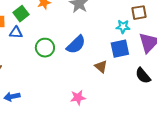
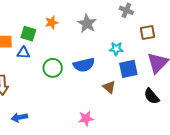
green square: (21, 14) -> (28, 34), turned -35
cyan star: (123, 27) -> (116, 49), moved
blue semicircle: (76, 45) -> (84, 65), turned 30

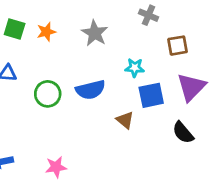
green square: (28, 34) -> (15, 29), moved
pink star: (86, 118) -> (56, 167), moved

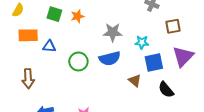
gray star: (95, 33) -> (113, 32), moved, turned -30
black semicircle: (183, 133) -> (166, 90), moved

